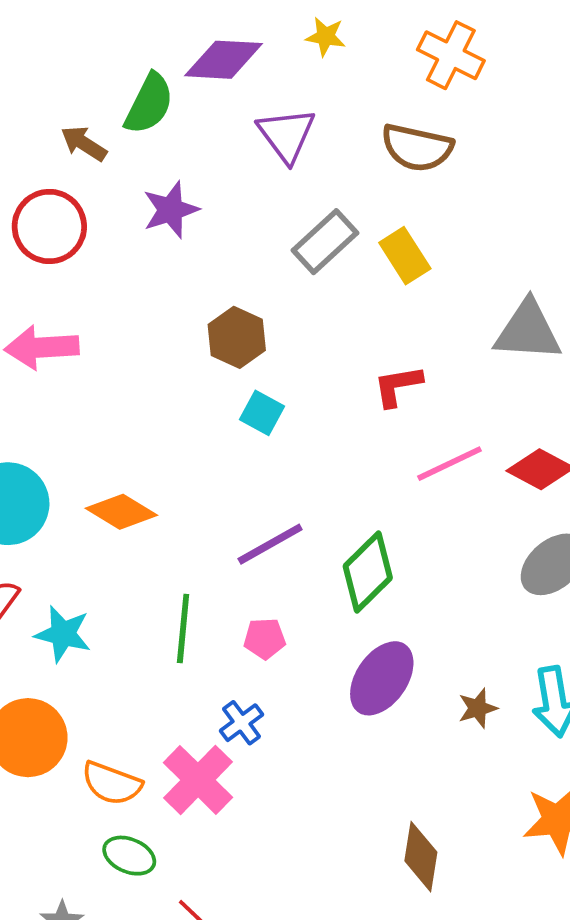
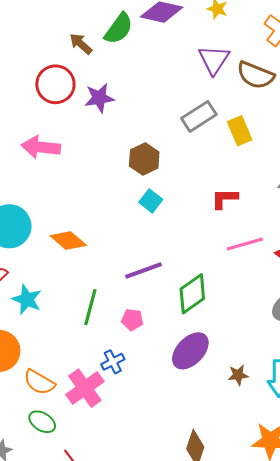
purple triangle: (286, 135) -> (214, 60), moved
purple star: (171, 210) -> (99, 98), moved

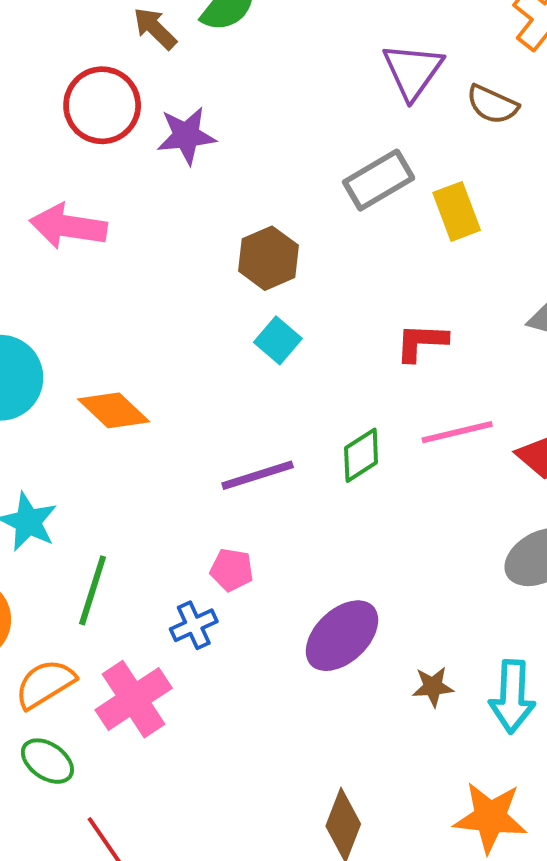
brown semicircle: (256, 75) -> (492, 104), size x0.7
green diamond: (192, 294) -> (361, 455), moved, size x0.7
green line: (90, 307) -> (93, 590), moved
blue cross: (113, 362) -> (194, 625), moved
orange semicircle: (39, 382) -> (45, 684), turned 116

